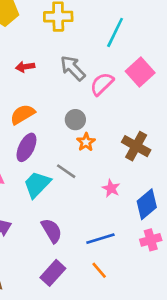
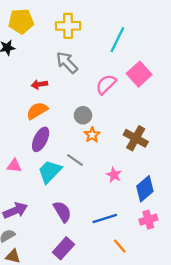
red arrow: (25, 67) -> (39, 84), moved
gray arrow: (73, 68) -> (67, 63), moved
orange line: (99, 270) -> (120, 246), moved

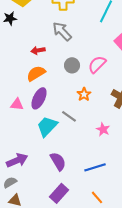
pink semicircle: (106, 84) -> (97, 64), moved
gray circle: (83, 115) -> (72, 65), moved
pink triangle: (14, 166) -> (17, 104), moved
orange line: (120, 246) -> (97, 197), moved

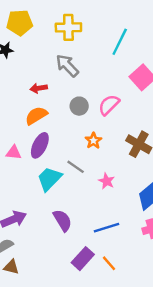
pink star: (103, 129) -> (107, 181), moved
purple rectangle: (59, 193) -> (83, 259), moved

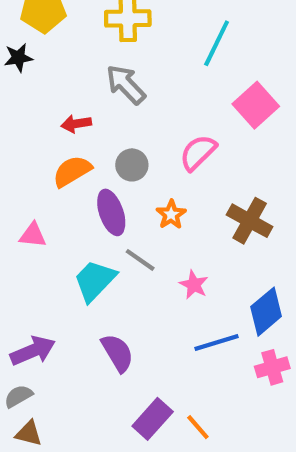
gray circle: (79, 106) -> (132, 165), moved
purple ellipse: (40, 145) -> (111, 212), moved, turned -45
blue line: (107, 228) -> (217, 343), moved

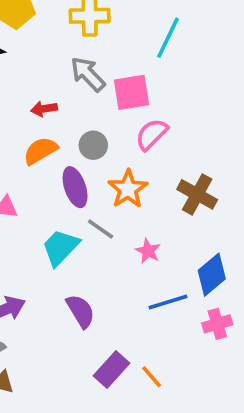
pink square: (256, 105) -> (132, 92), moved, turned 33
orange star: (171, 215) -> (128, 189), size x1.5

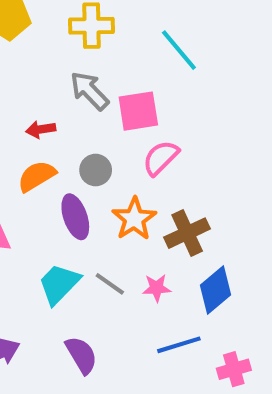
cyan line: (168, 38) -> (179, 50), turned -66
brown cross: (197, 194) -> (187, 233), moved, turned 36
gray line: (101, 229) -> (110, 284), moved
pink star: (148, 251) -> (157, 288), turned -30
blue diamond: (212, 275) -> (216, 290), moved

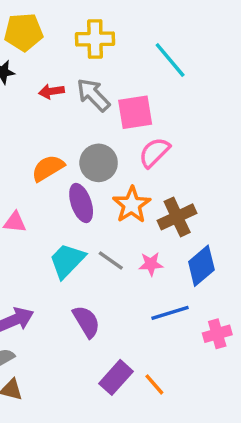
red arrow: (41, 129) -> (51, 91), moved
gray circle: (96, 170) -> (99, 163), size x1.4

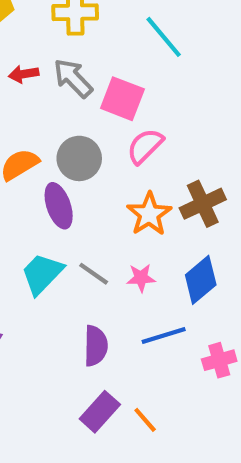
pink square: (135, 112) -> (122, 99), turned 30
orange star: (132, 205) -> (149, 214), moved
brown cross: (177, 217) -> (203, 204), moved
purple semicircle: (86, 322) -> (96, 346), moved, turned 32

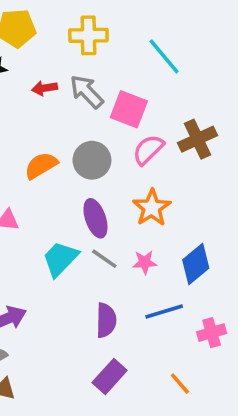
brown cross: (203, 204) -> (197, 139), moved
purple ellipse: (59, 206) -> (95, 218), moved
orange line: (145, 420) -> (180, 384), moved

